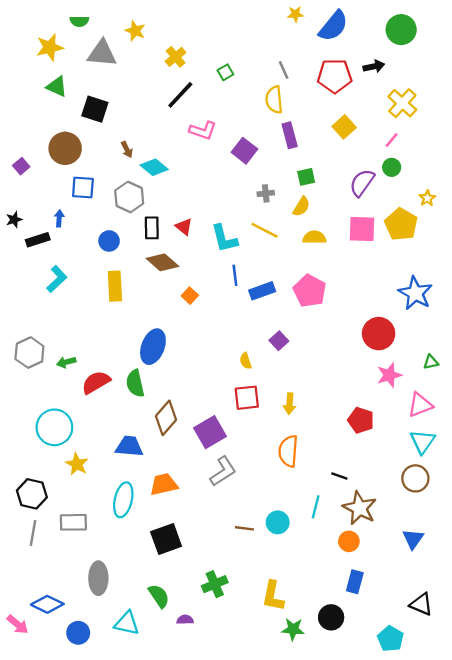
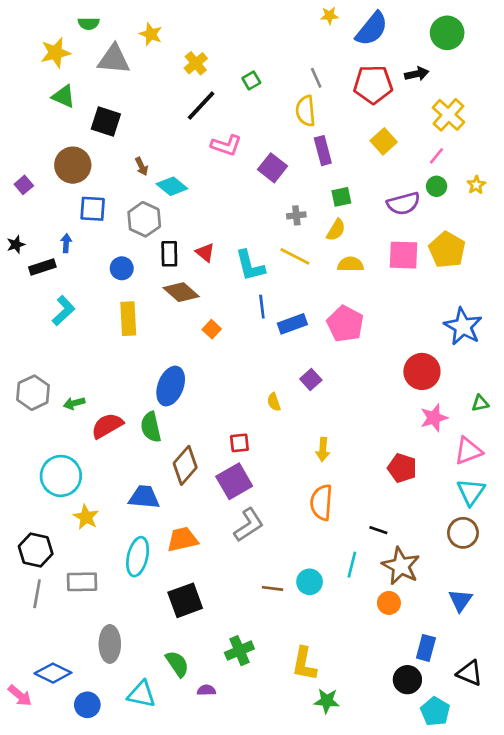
purple semicircle: (362, 183) -> (403, 203), turned -140
yellow star: (427, 198) -> (476, 185), moved
red square: (247, 398) -> (239, 443), moved, size x0.7
blue rectangle: (355, 582) -> (426, 648), moved
black circle: (331, 617) -> (407, 680), moved

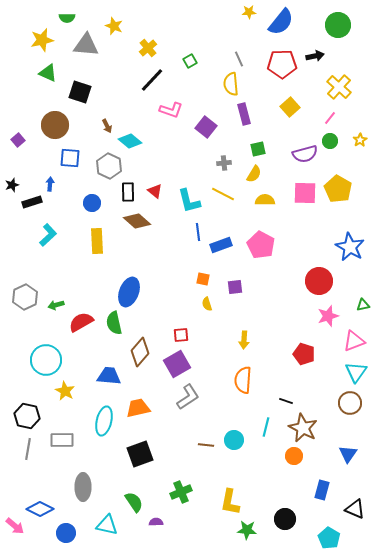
orange square: (212, 329) -> (203, 279), moved, turned -32
purple square: (311, 379) -> (235, 287), turned 35
black circle: (407, 680) -> (285, 519), moved

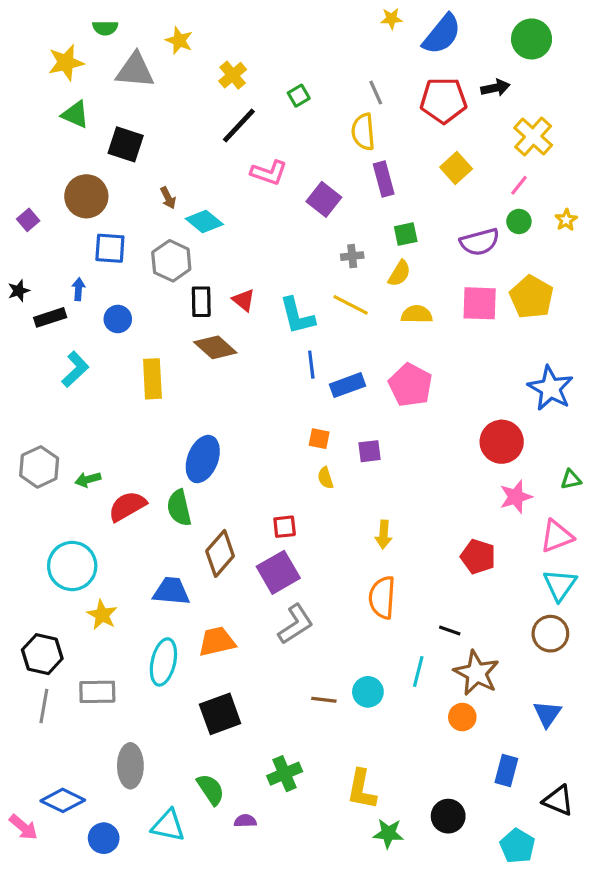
blue circle: (92, 203) -> (118, 319), moved

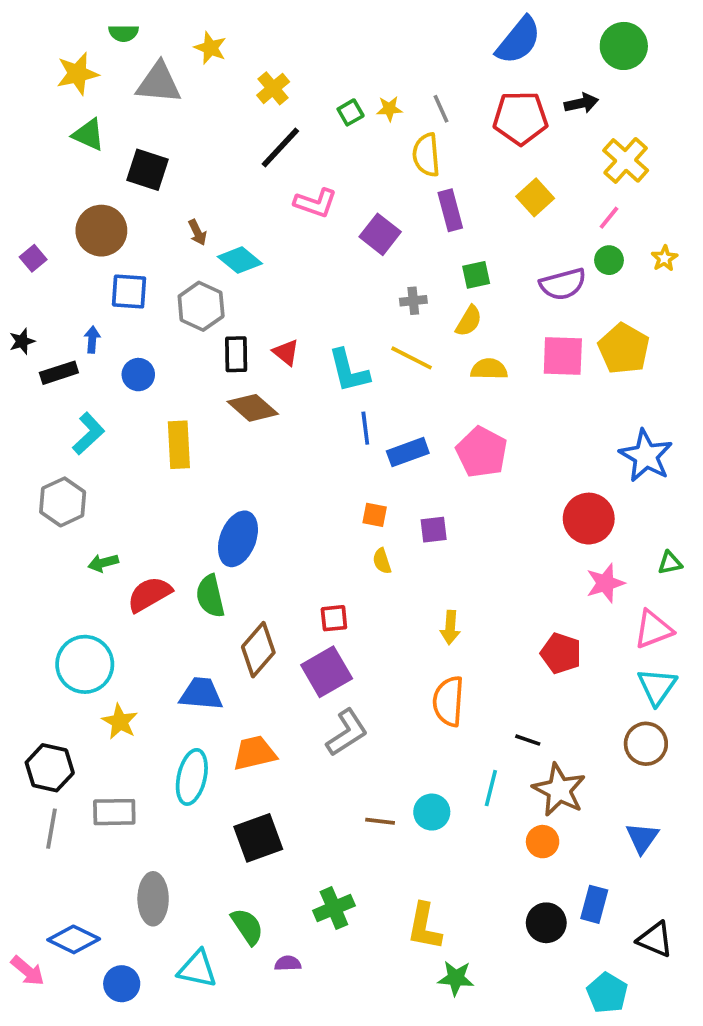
yellow star: (392, 19) -> (389, 109), moved
gray hexagon: (39, 467) -> (63, 502), moved
black circle: (448, 816) -> (546, 923), moved

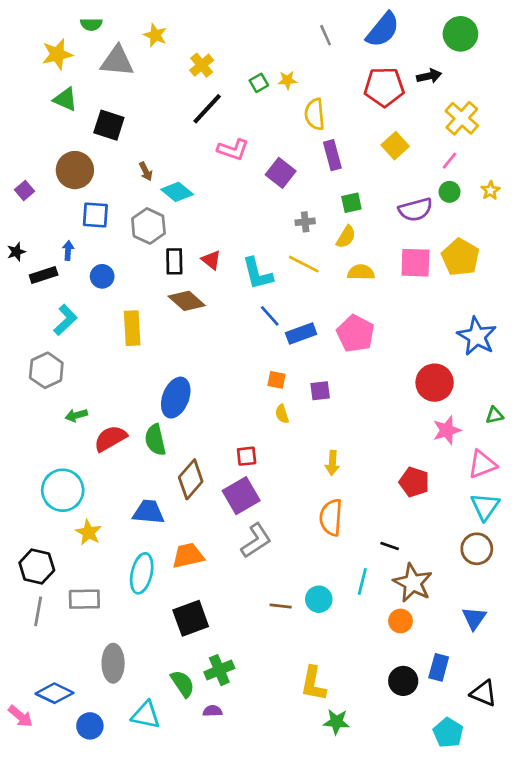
gray line: (441, 109) -> (326, 35), moved
blue line: (365, 428) -> (270, 316), turned -35
green cross: (334, 908) -> (219, 670), moved

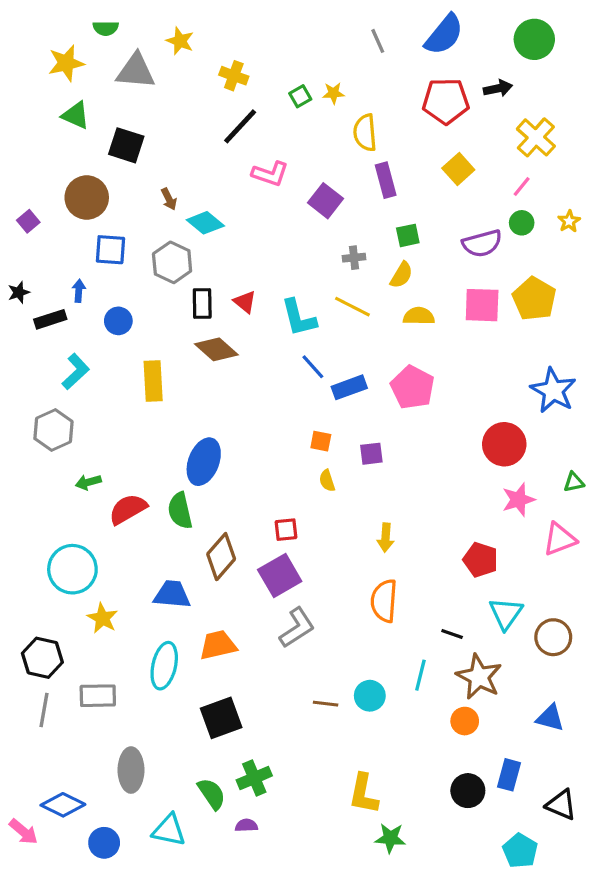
yellow cross: (202, 65) -> (234, 76), turned -30
cyan triangle: (485, 507) -> (506, 613), moved
blue triangle: (474, 618) -> (550, 718), turned -50

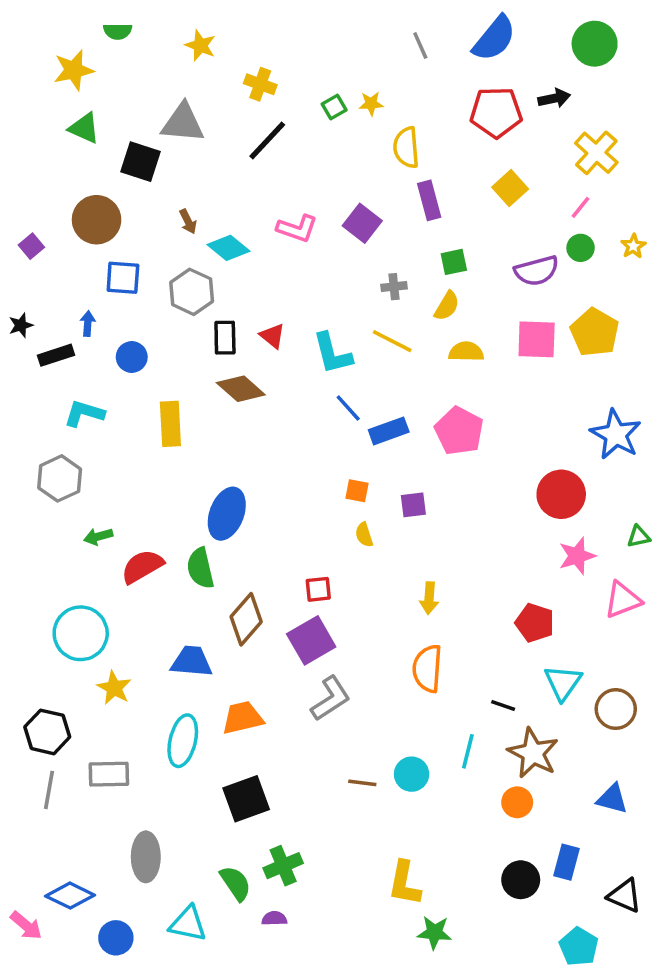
gray triangle: (136, 71) -> (183, 123), moved
pink L-shape: (270, 174) -> (297, 229), moved
cyan L-shape: (76, 371) -> (84, 413), turned -120

